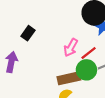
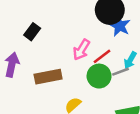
brown rectangle: (69, 78) -> (48, 77), moved

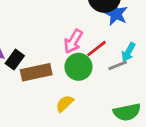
black rectangle: (32, 32) -> (15, 60), moved
green circle: (99, 76) -> (78, 67), moved

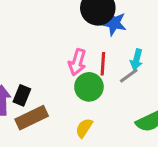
red line: (96, 49) -> (103, 64), turned -35
brown rectangle: (36, 72) -> (32, 118), moved

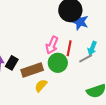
brown rectangle: (32, 118) -> (32, 70), moved
yellow semicircle: (84, 128) -> (41, 86), moved

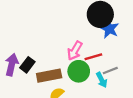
red line: (69, 48) -> (93, 57), turned 56
cyan arrow: (92, 48) -> (102, 80), moved, turned -56

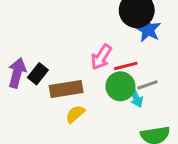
green circle: (79, 71) -> (120, 86), moved

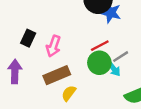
pink arrow: (101, 57) -> (53, 46), moved
black rectangle: (38, 74) -> (28, 38), moved

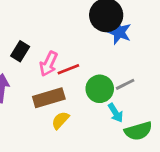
red line: (100, 46) -> (68, 69), moved
cyan arrow: (113, 68) -> (115, 113), moved

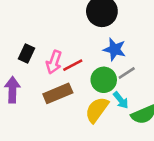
blue star: (119, 32) -> (115, 49), moved
yellow semicircle: (60, 120) -> (97, 110), moved, size x1.5

